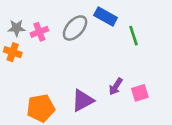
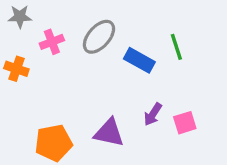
blue rectangle: (106, 17) -> (139, 60), moved
gray star: (17, 28) -> (20, 17), moved
purple triangle: (83, 100) -> (109, 133), turned 40

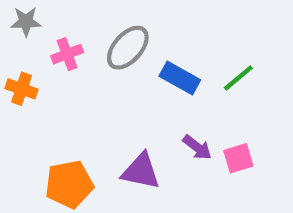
green line: (176, 47) -> (238, 78), moved, turned 68
purple arrow: (153, 114) -> (197, 147), turned -85

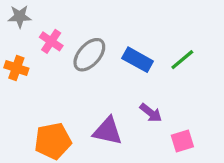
gray ellipse: (128, 48) -> (89, 55), moved
pink cross: (67, 54) -> (51, 41), turned -35
pink square: (238, 158) -> (182, 141), moved

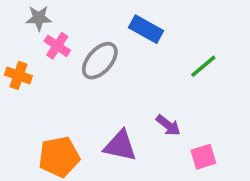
gray star: (20, 17) -> (39, 18), moved
blue rectangle: (138, 60) -> (146, 29), moved

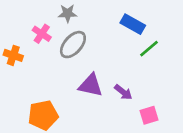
gray star: (39, 18) -> (68, 13), moved
blue rectangle: (146, 29) -> (133, 24), moved
purple triangle: (120, 146) -> (91, 85), moved

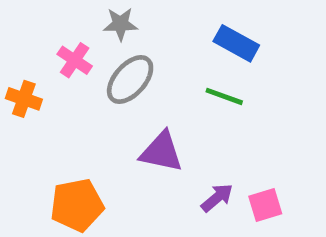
green line: (149, 49) -> (224, 96), moved, turned 60
purple arrow: (123, 92) -> (217, 198), moved, turned -78

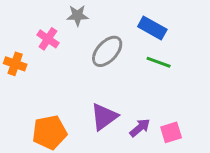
gray ellipse: (130, 80) -> (107, 51), moved
green line: (224, 96) -> (159, 62), moved
purple triangle: (161, 152) -> (104, 117), moved, turned -48

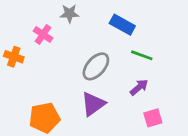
blue rectangle: (152, 28) -> (122, 25), moved
gray ellipse: (107, 51) -> (96, 66), moved
purple arrow: (140, 128) -> (139, 87), moved

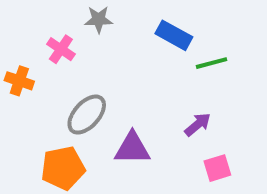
green line: (142, 55) -> (211, 63), moved, turned -35
gray ellipse: (96, 66) -> (87, 115), moved
purple triangle: (93, 104) -> (132, 148), turned 36

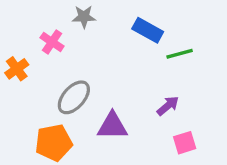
orange cross: (19, 81) -> (17, 69), turned 35

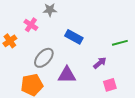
blue rectangle: (148, 30) -> (74, 37), moved
green line: (180, 54) -> (120, 43), moved

